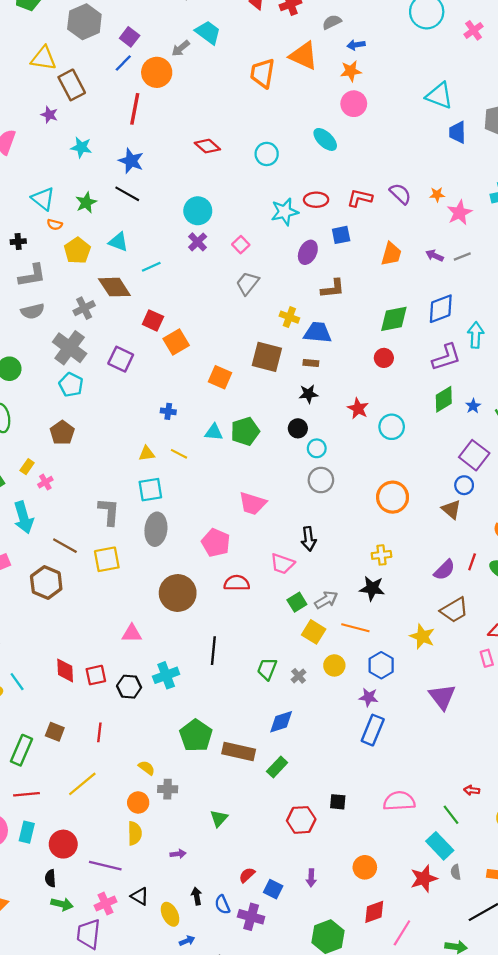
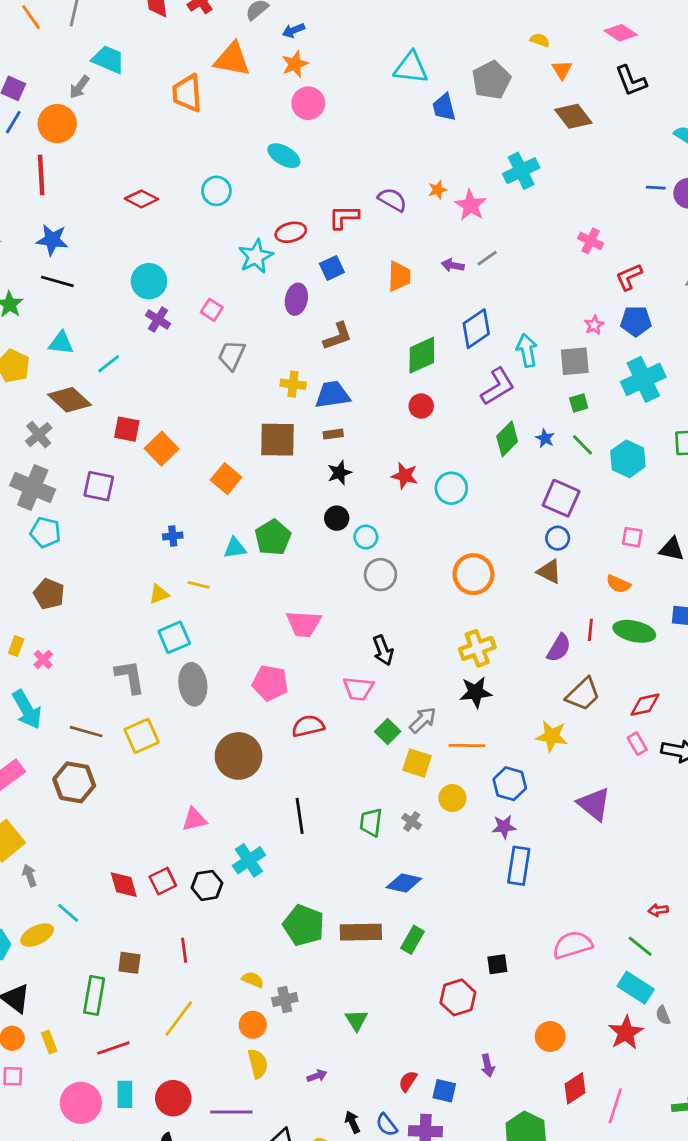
orange square: (220, 377) -> (226, 479), turned 30
yellow cross: (381, 555) -> (477, 648), size x1.4
blue diamond: (281, 722) -> (404, 883), turned 44

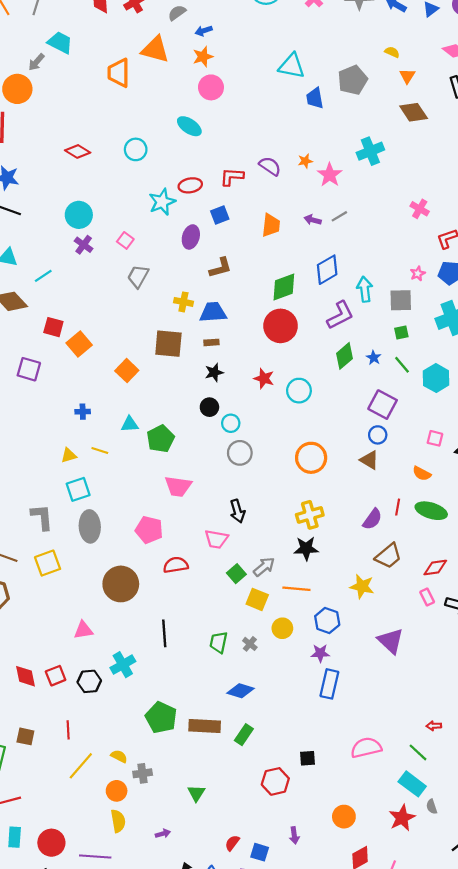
red circle: (421, 406) -> (281, 326), size x1.8
green pentagon: (273, 537) -> (161, 439), moved
yellow line: (179, 1019) -> (81, 766), moved

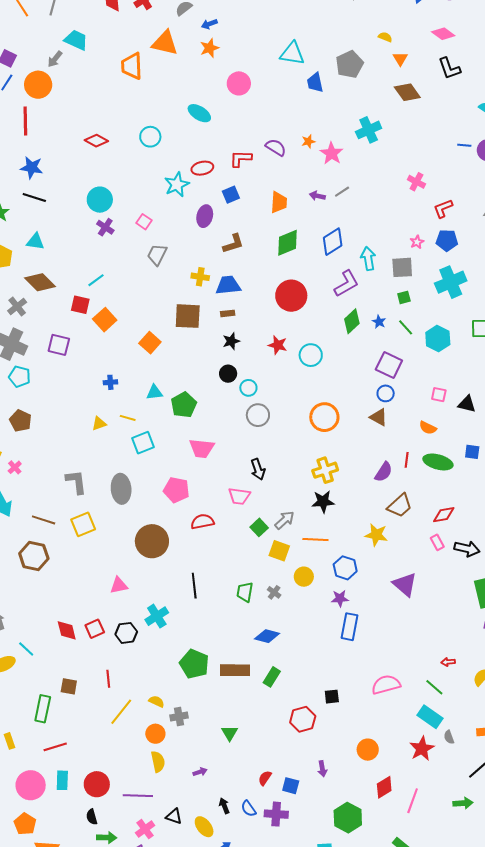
pink circle: (211, 87) -> (239, 83), moved
cyan line: (43, 276) -> (96, 280), moved
green diamond: (284, 287) -> (287, 243), moved
cyan square: (78, 489) -> (143, 443), moved

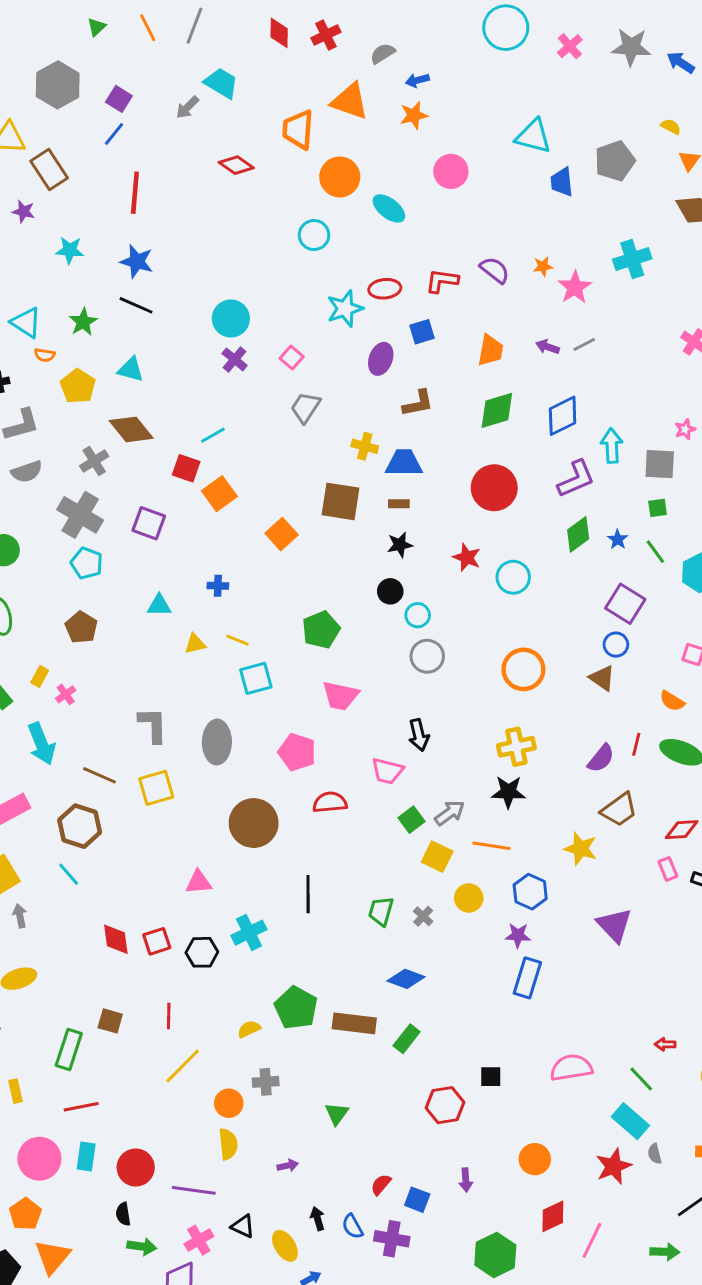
orange circle: (38, 85) -> (340, 177), moved
red diamond: (96, 141) -> (236, 165), moved
cyan triangle: (154, 392) -> (159, 605), moved
cyan line: (26, 649) -> (69, 874), moved
yellow semicircle: (156, 701) -> (249, 1029), moved, turned -56

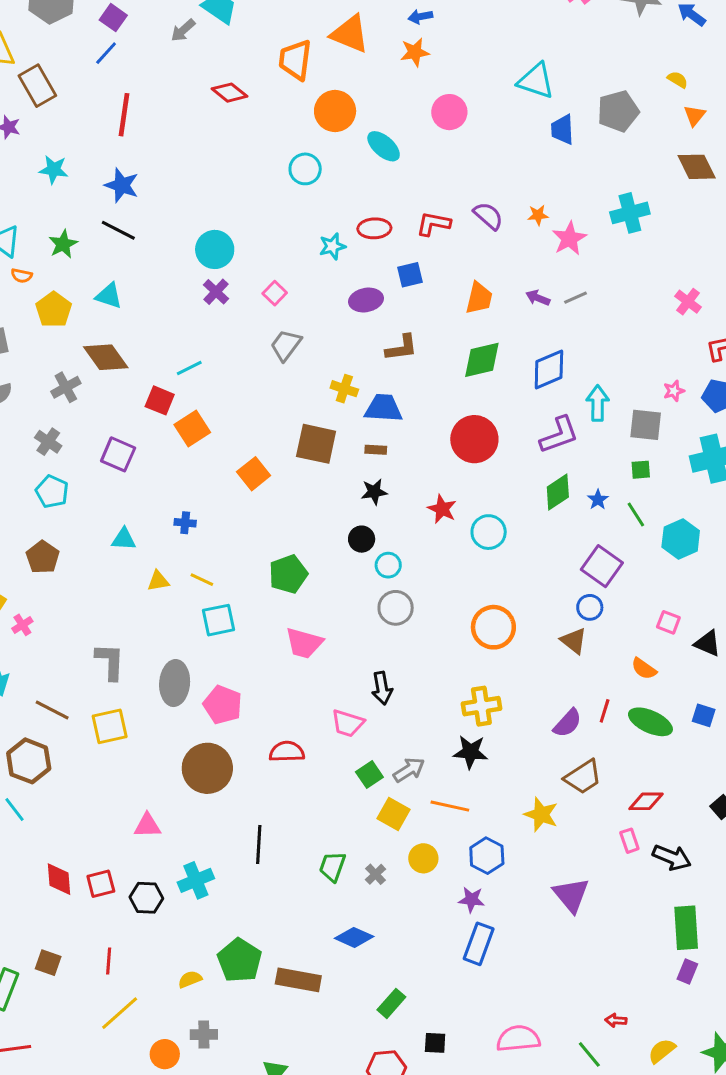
cyan star: (345, 309) -> (332, 246), size x0.7
purple ellipse: (381, 359) -> (366, 300), turned 56
gray cross: (80, 515) -> (48, 442), size x0.6
pink pentagon: (297, 752) -> (223, 705), moved
green rectangle: (407, 1039) -> (391, 1003), moved

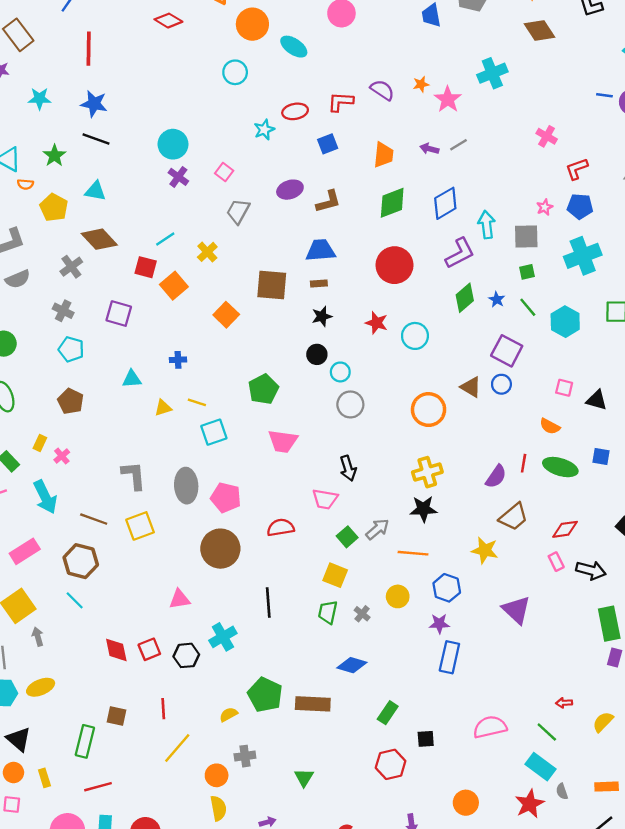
purple ellipse: (366, 300) -> (290, 190), moved
yellow cross: (344, 389) -> (207, 252), moved, turned 36
brown triangle: (574, 641) -> (471, 387), moved
yellow square: (394, 814) -> (335, 575), moved

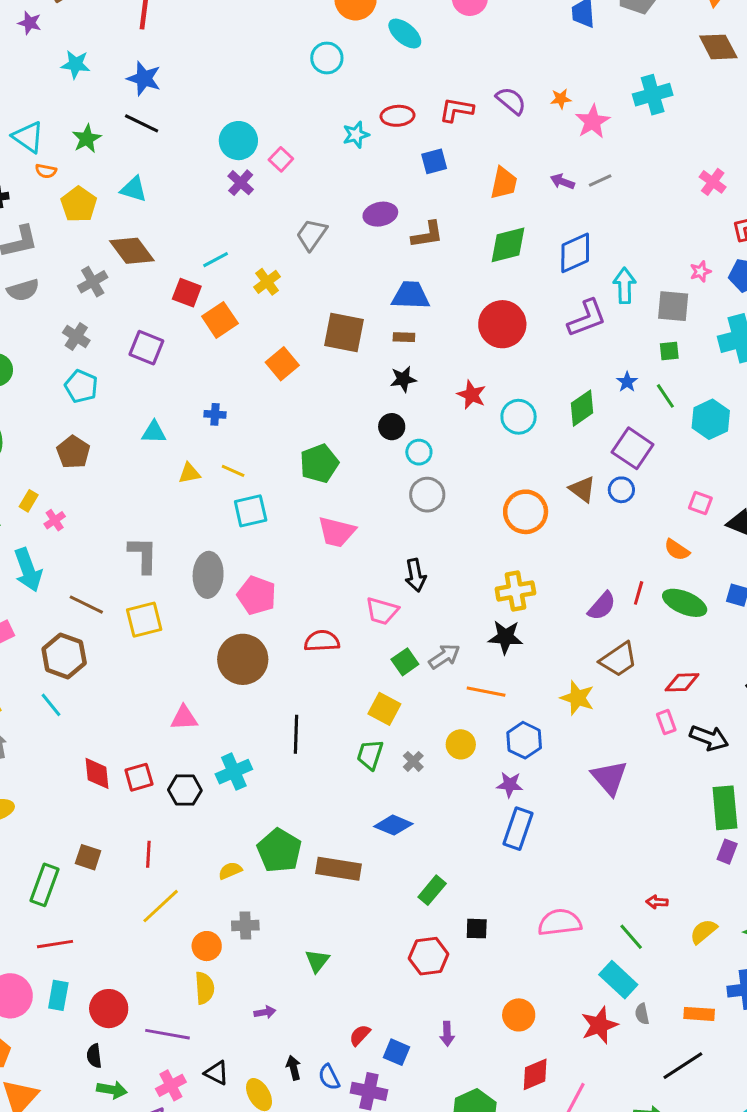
pink square: (224, 172) -> (281, 159), moved
green diamond: (465, 298) -> (582, 408), moved

